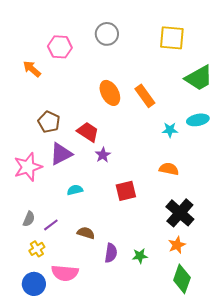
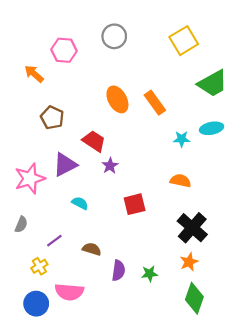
yellow square: (172, 38) -> (184, 41), turned -36
brown pentagon: (49, 122) -> (52, 118), moved
cyan semicircle: (75, 190) -> (80, 203), turned 42
gray semicircle: (29, 219) -> (21, 225), moved

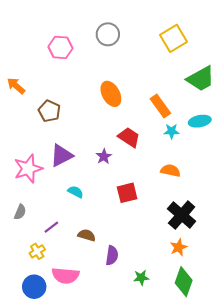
orange arrow: (34, 74) -> (16, 86), moved
orange rectangle: (155, 103) -> (160, 106), moved
red trapezoid: (94, 141) -> (129, 137), moved
green star: (150, 274) -> (141, 278), moved

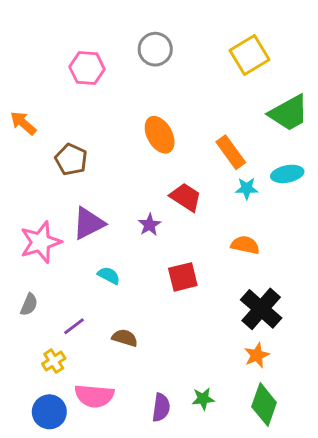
purple semicircle: (112, 255) -> (161, 407), moved

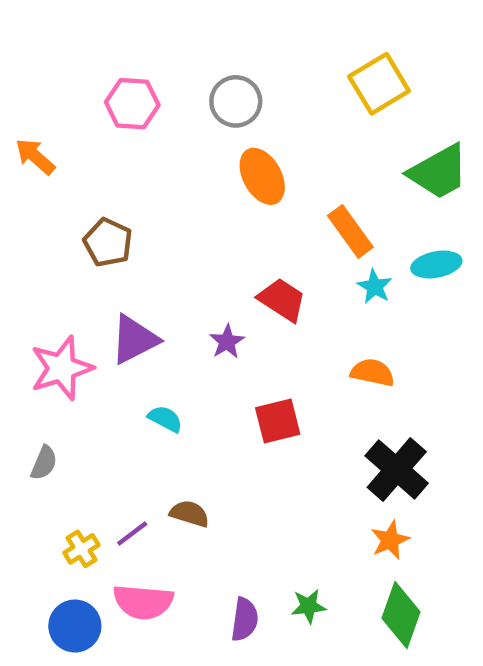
gray circle: (155, 49) -> (236, 101), moved
orange arrow: (23, 123) -> (35, 157), moved
orange ellipse: (160, 135) -> (262, 176), moved
cyan star: (247, 188) -> (375, 287), turned 30
purple line: (74, 326) -> (132, 533), moved

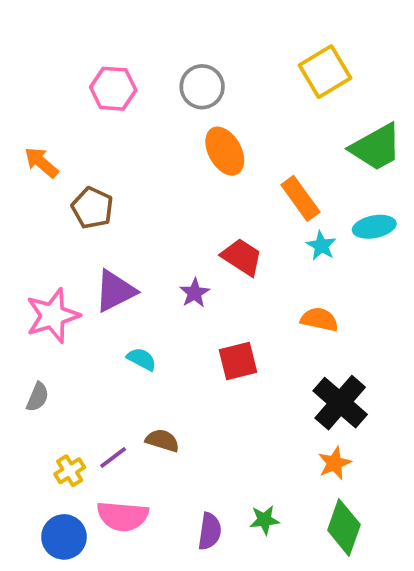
orange arrow: (35, 157) -> (41, 162), moved

